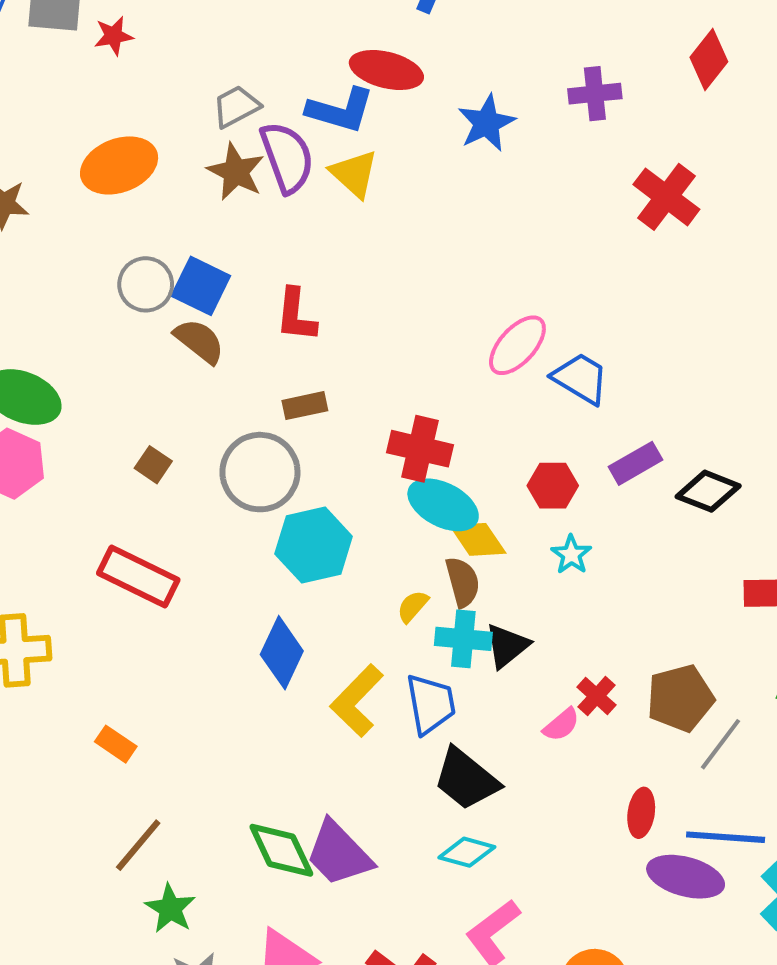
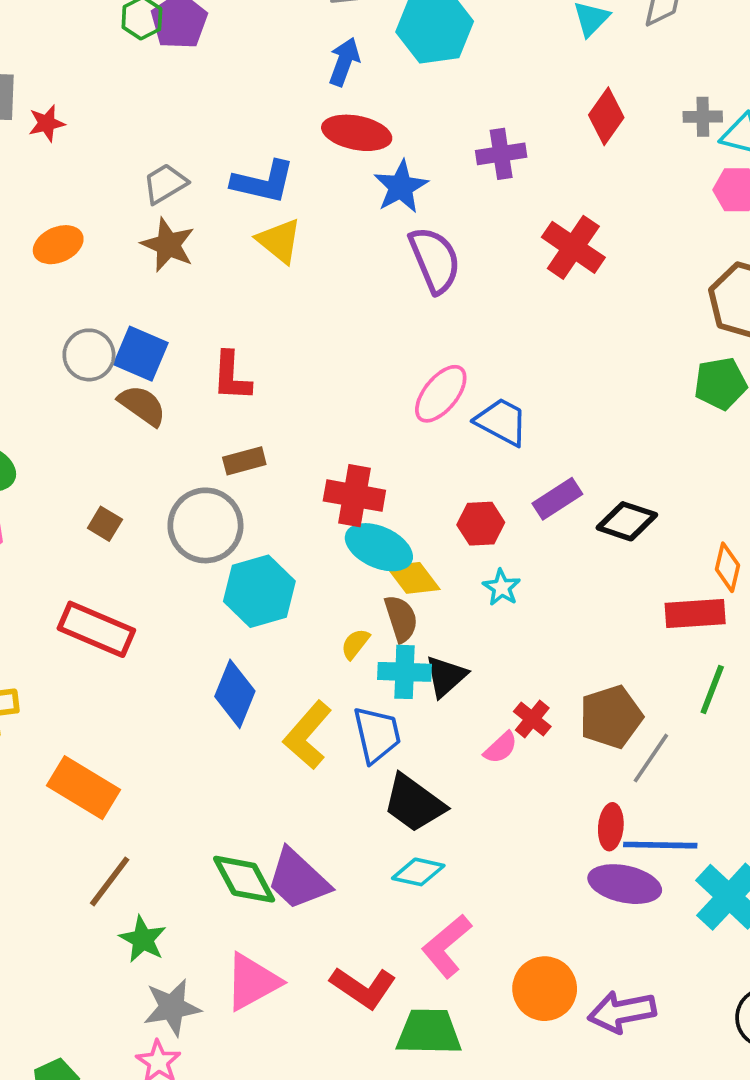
red ellipse: (386, 70) -> (357, 133), moved
purple semicircle: (287, 157) -> (435, 260), moved
orange ellipse: (119, 165) -> (58, 245), size x0.7
orange rectangle: (116, 744) -> (84, 788), size x1.8
red ellipse: (641, 813) -> (611, 827), moved

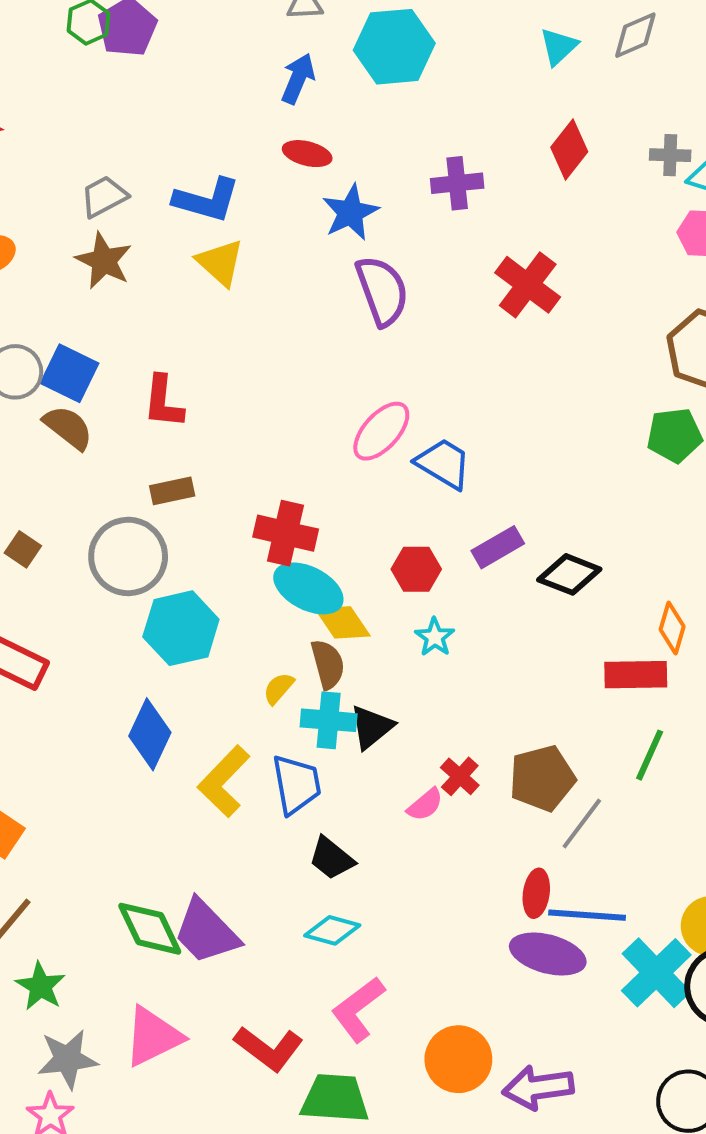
red ellipse: (357, 133) -> (307, 154), size x0.7
black trapezoid: (414, 803) -> (332, 858), size x0.7

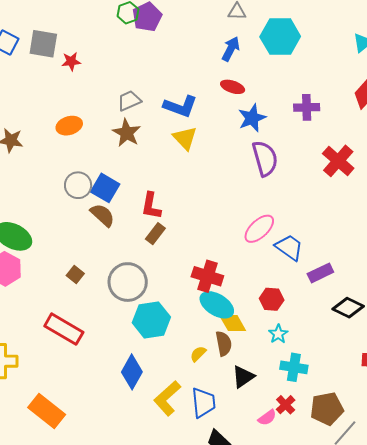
brown rectangle: (172, 491) -> (155, 234), moved, turned -45
purple rectangle: (498, 547) -> (320, 273), moved
cyan cross: (329, 720) -> (294, 367), moved

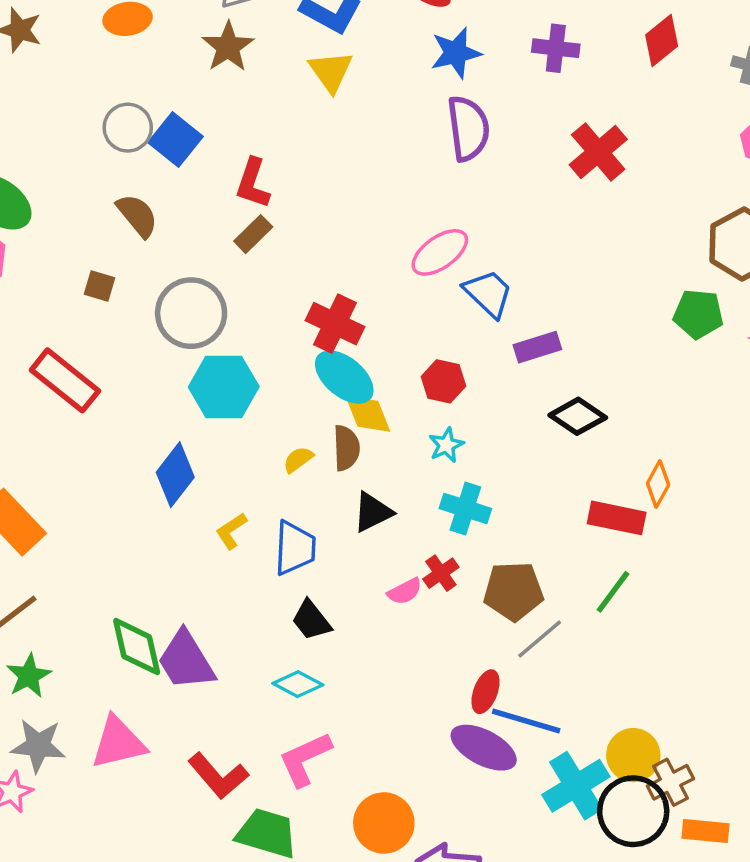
brown semicircle: (102, 215) -> (137, 215), moved
brown square: (75, 274) -> (100, 286), turned -30
yellow L-shape: (167, 398) -> (231, 531), size x0.6

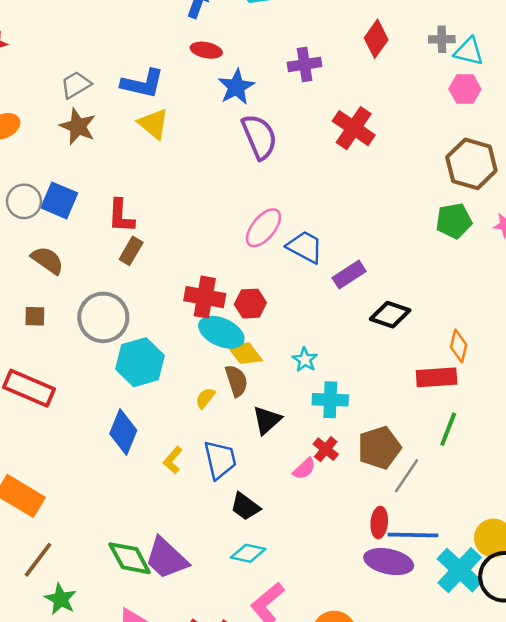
red hexagon: (443, 381) -> (250, 304), moved

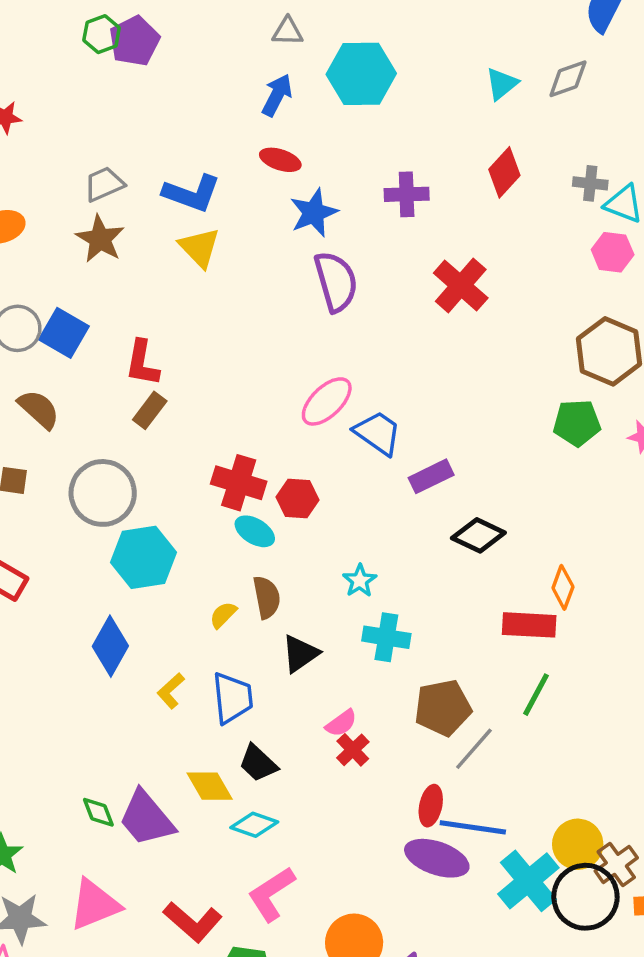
cyan ellipse: (221, 332) -> (255, 531), size x0.7
yellow diamond: (245, 353) -> (210, 786), moved
red cross: (326, 449) -> (353, 750), moved
green diamond: (130, 558) -> (98, 812), size x0.6

